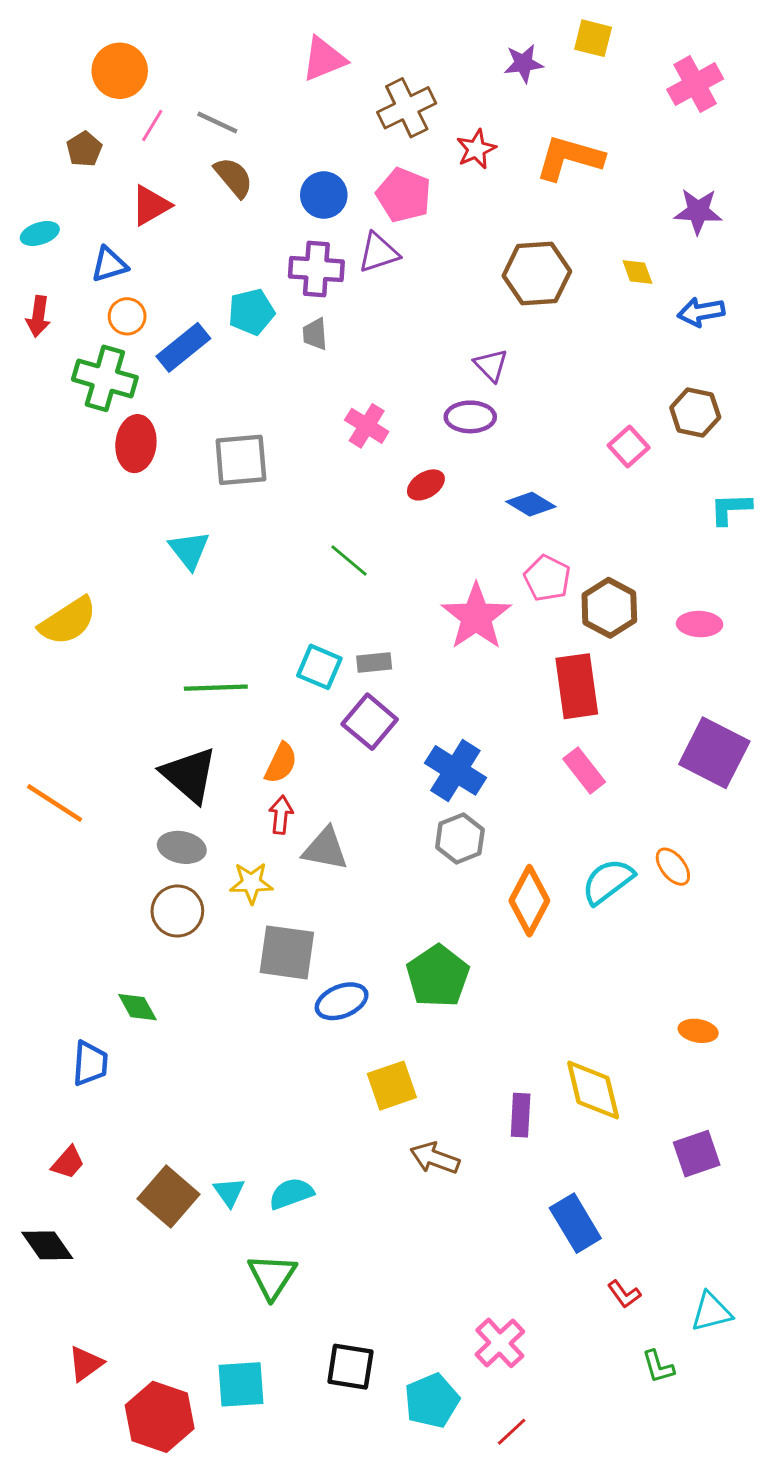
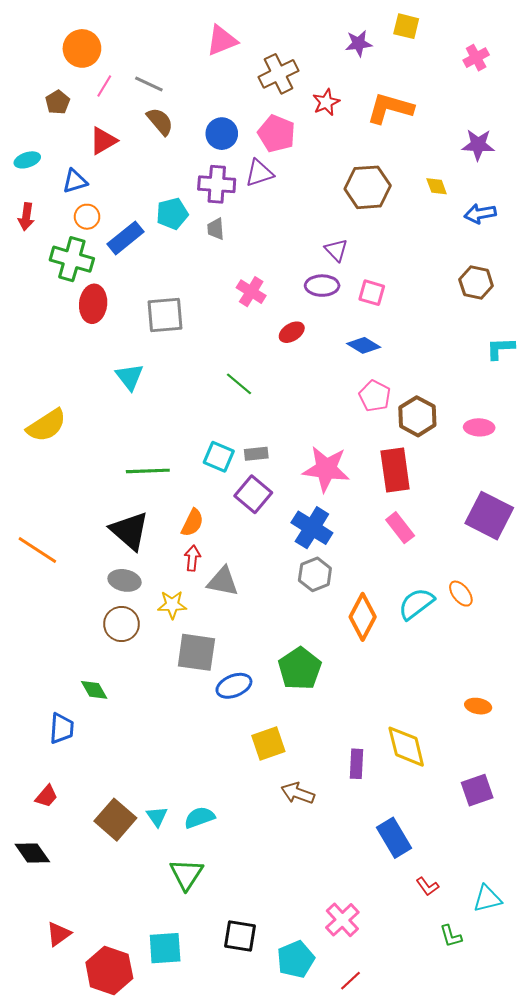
pink cross: (695, 84) -> (476, 58), size x0.7
pink square: (629, 447) -> (372, 293), moved, turned -32
pink star: (476, 617) -> (326, 469), moved, turned -30

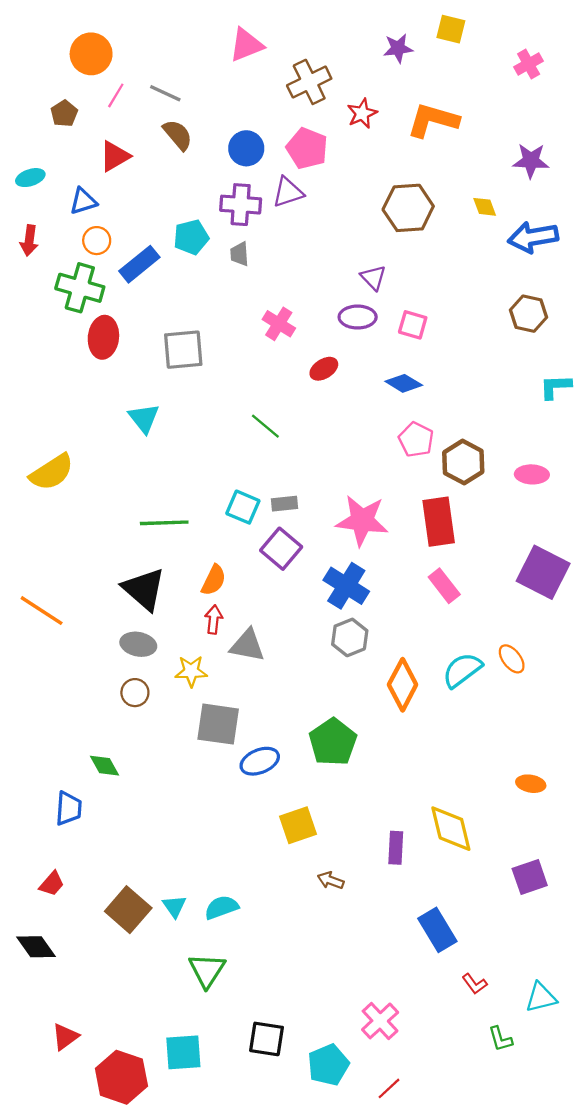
blue arrow: (480, 214) -> (533, 237), size x1.4
brown circle: (121, 624) -> (135, 693), size x0.7
brown arrow: (298, 793) -> (331, 880), size x0.7

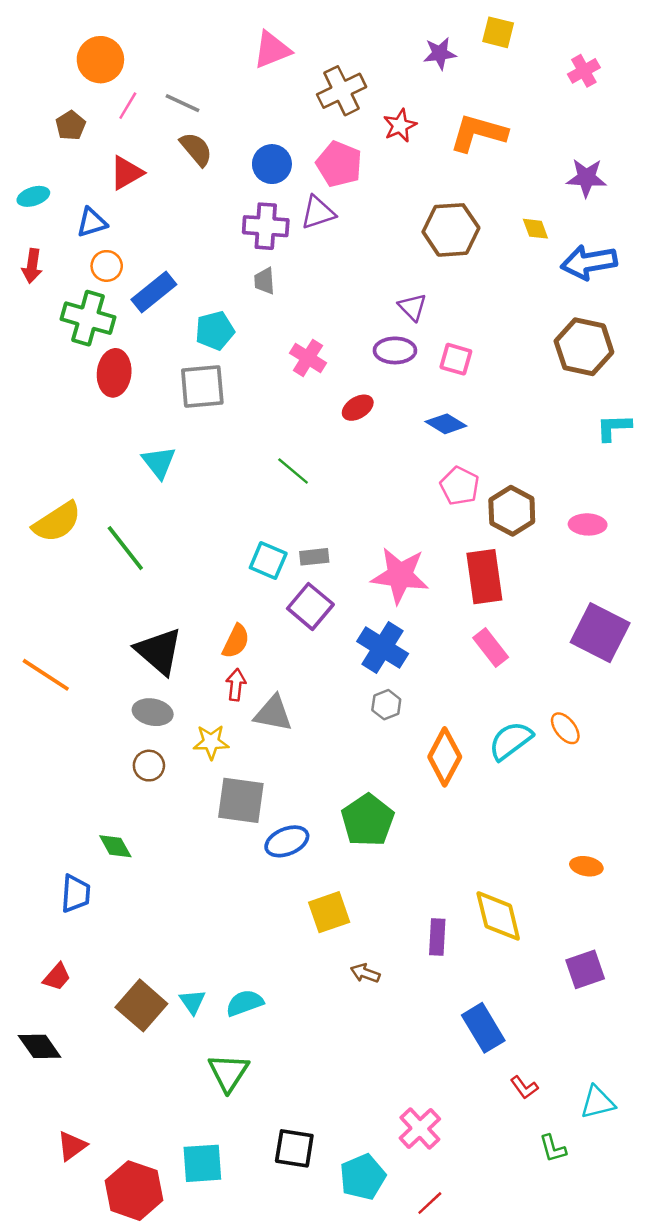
cyan pentagon: (191, 237) -> (215, 331), moved
brown hexagon: (529, 314) -> (584, 347), size x1.4
green line: (164, 523) -> (125, 548), moved, turned 54
gray hexagon: (350, 637) -> (386, 705), size x0.7

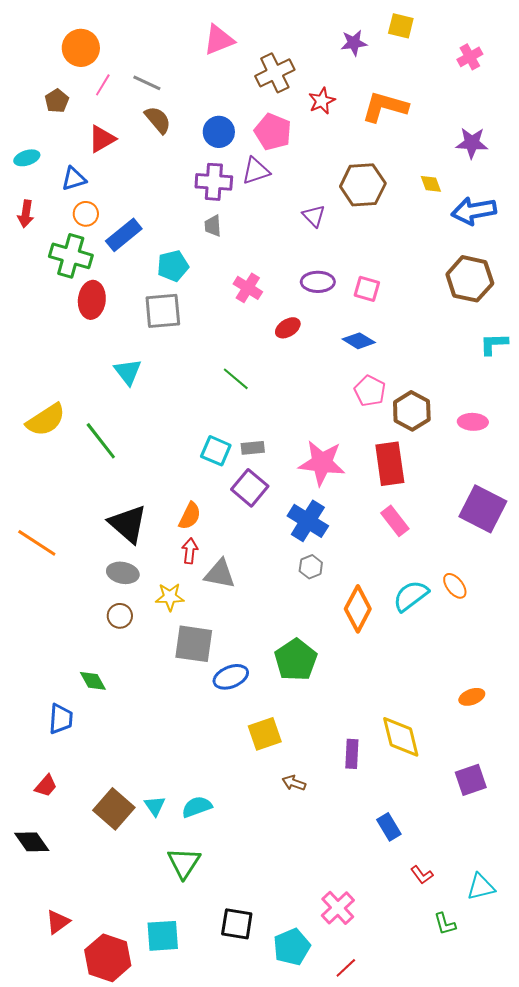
purple triangle: (412, 307) -> (314, 216), moved
orange ellipse: (586, 866) -> (472, 697), turned -30
blue rectangle: (483, 1028) -> (389, 827), size x0.7

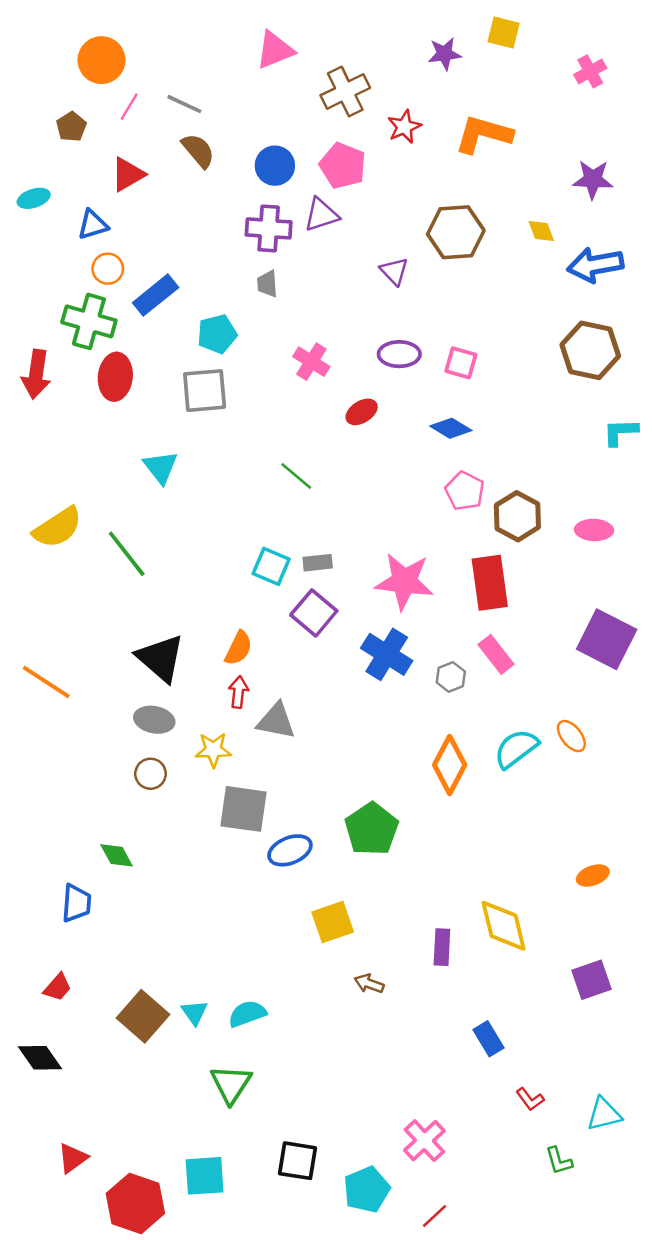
red arrow: (26, 214) -> (36, 374), moved, size x1.4
gray hexagon: (311, 567) -> (451, 677), moved

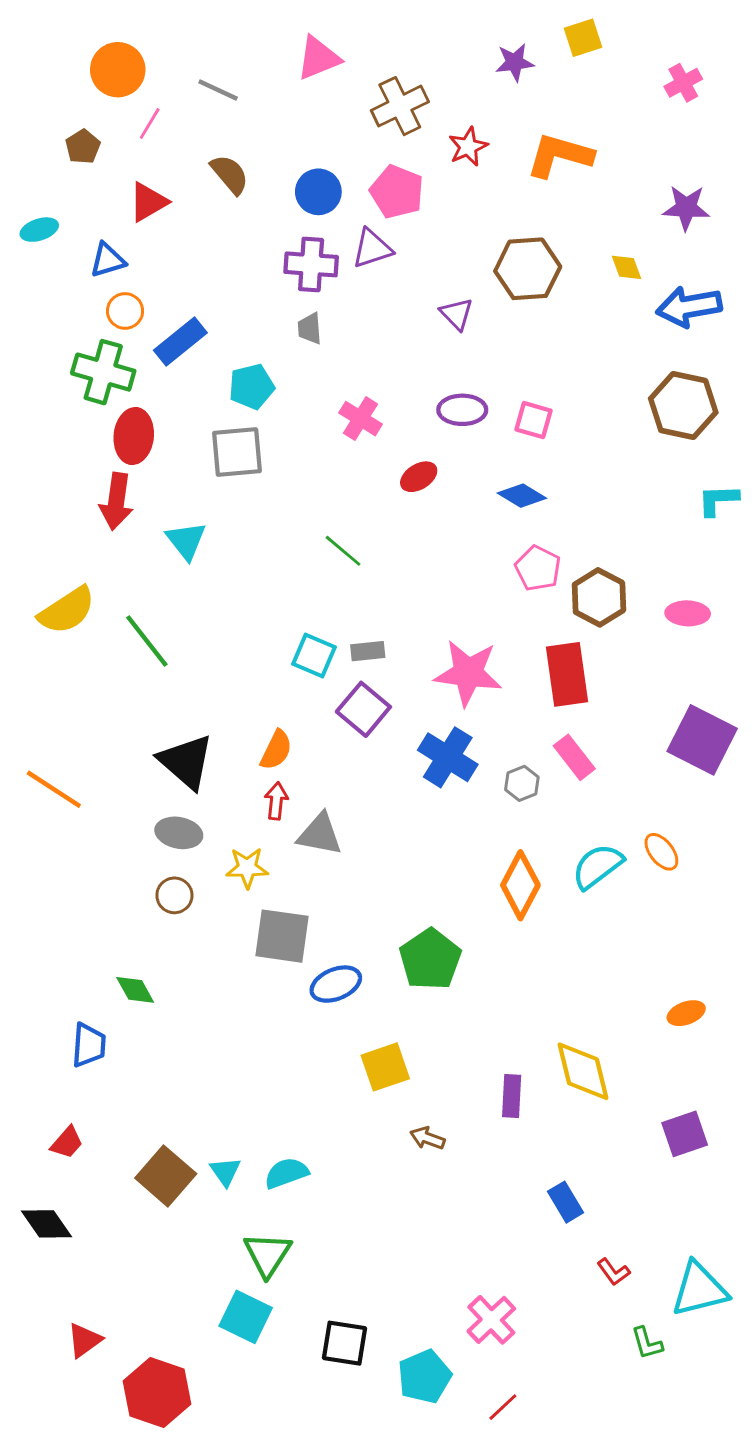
yellow square: (504, 32) -> (583, 38), turned -32
gray line: (184, 104) -> (218, 90), moved
red arrow: (36, 374) -> (116, 501), moved
cyan triangle: (604, 1114) -> (699, 1289), size x1.4
cyan square: (205, 1176) -> (246, 1317), moved, turned 30

